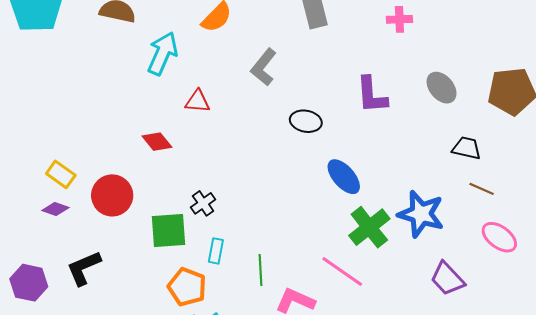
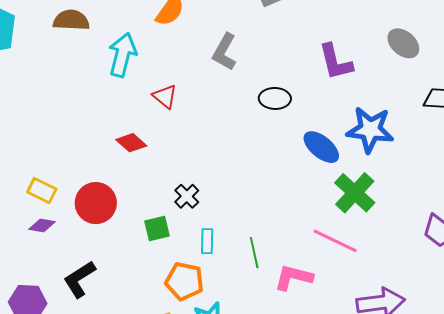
red triangle: (198, 101) -> (165, 96), turned 44
blue star: (421, 214) -> (370, 130), moved
green square: (168, 230) -> (157, 228), size x0.7

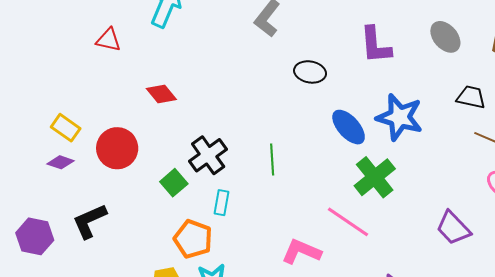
red triangle: (165, 96) -> (109, 40), moved, turned -36
black cross: (187, 196) -> (208, 155), size x1.5
green square: (157, 228) -> (174, 183), turned -36
green line: (254, 253) -> (272, 159), moved

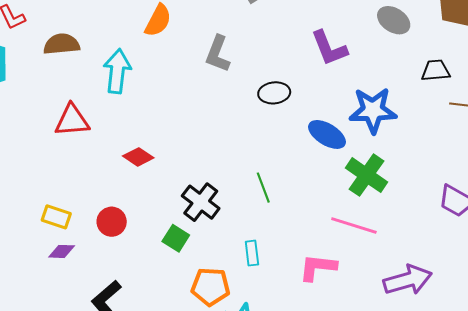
red triangle: (109, 40) -> (72, 120), size x1.4
red circle: (117, 148) -> (112, 222), size x0.7
cyan rectangle: (221, 203) -> (252, 253), moved

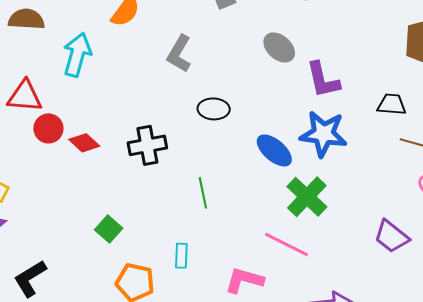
gray ellipse: (394, 20) -> (279, 47), moved
purple L-shape: (329, 48) -> (323, 80), moved
black ellipse: (274, 93) -> (214, 109), moved
black cross: (201, 202) -> (147, 145), moved, turned 33
red circle: (112, 222) -> (48, 128), moved

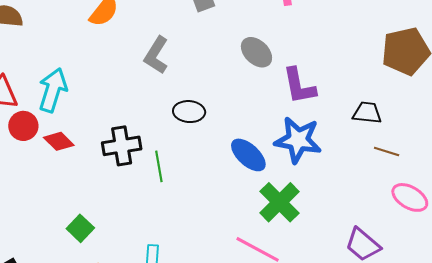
cyan arrow: (77, 55) -> (53, 90), moved
green line: (203, 193) -> (159, 166), moved

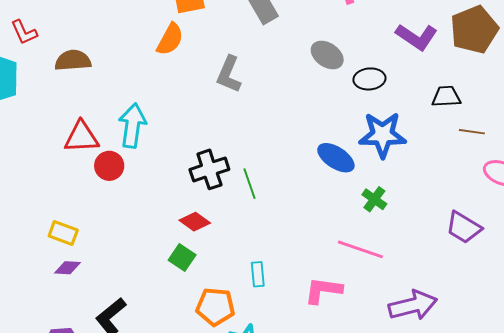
purple L-shape: (299, 86) -> (417, 37), moved, turned -36
black ellipse: (189, 112) -> (369, 79), moved
red diamond: (59, 141) -> (195, 222), moved
green cross: (279, 202) -> (374, 199), size x0.6

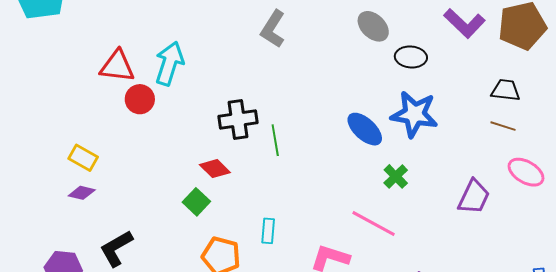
black trapezoid: (446, 97) -> (506, 90), moved
purple trapezoid: (464, 227) -> (474, 197), moved, turned -105

